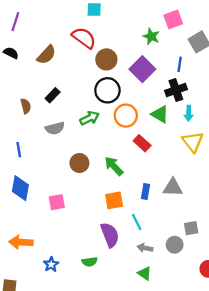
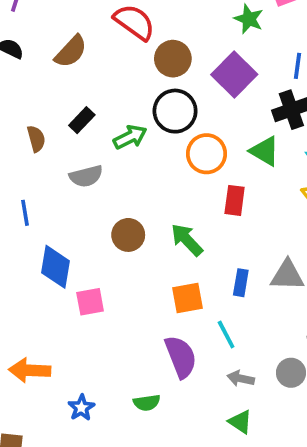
green arrow: (90, 118) -> (130, 137), moved
red rectangle: (142, 143) -> (235, 200), turned 56
blue diamond: (20, 188) -> (55, 267), moved

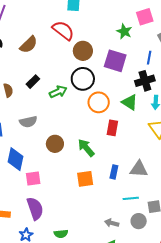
purple square: (234, 75) -> (115, 61), turned -30
gray semicircle: (86, 176) -> (28, 122), moved
cyan line: (226, 335) -> (131, 198), moved, turned -70
purple semicircle: (181, 357) -> (35, 209), moved

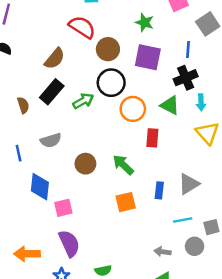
green star: (124, 31) -> (144, 23), moved
brown semicircle: (29, 45) -> (55, 59), moved
black rectangle: (33, 82) -> (52, 92), size x1.5
gray triangle: (139, 169) -> (189, 184), turned -30

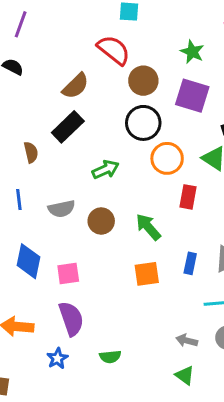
green arrow: (83, 101) -> (106, 169), moved
brown semicircle: (23, 105) -> (31, 152), moved
gray semicircle: (51, 140) -> (62, 209), moved
blue diamond: (40, 187) -> (29, 261), moved

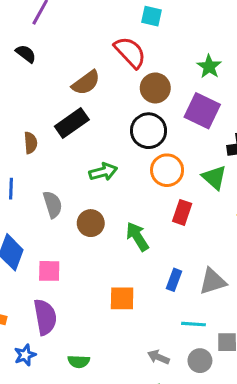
gray semicircle: (62, 209) -> (53, 205), turned -104
orange square: (147, 274) -> (122, 298), moved

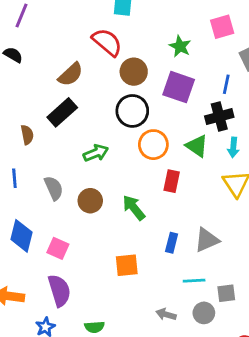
pink square: (49, 271) -> (58, 248), turned 30

